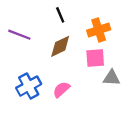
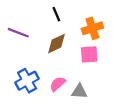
gray triangle: (111, 78) -> (79, 92), moved

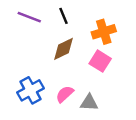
purple line: (18, 33) -> (29, 17), moved
pink square: (89, 54) -> (100, 61), turned 36

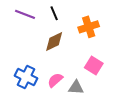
pink square: (100, 61) -> (94, 65), moved
blue cross: (30, 90) -> (26, 77), turned -35

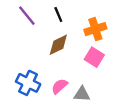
purple line: (25, 14) -> (27, 16), turned 30
pink square: (94, 65) -> (94, 57), moved

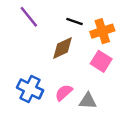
black line: (58, 14) -> (75, 22), moved, turned -48

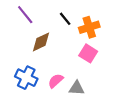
black line: (75, 22) -> (65, 19), turned 32
brown diamond: (63, 48) -> (41, 42), moved

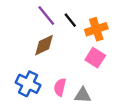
purple line: (25, 15) -> (46, 16), moved
pink semicircle: (56, 81) -> (60, 87), turned -35

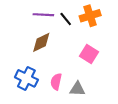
purple line: (46, 16) -> (43, 15), turned -48
orange cross: (96, 29) -> (90, 16), moved

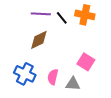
orange cross: (90, 16) -> (85, 15), turned 30
pink square: (89, 54) -> (86, 62), moved

